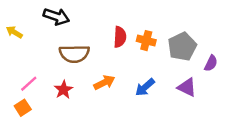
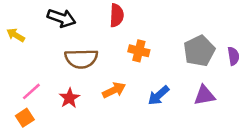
red semicircle: (120, 37) -> (117, 15), moved
orange cross: (146, 41) -> (139, 51), moved
purple semicircle: (211, 63) -> (233, 56), moved, turned -35
purple triangle: (187, 87) -> (205, 95), turned -36

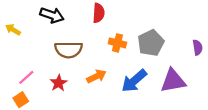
gray pentagon: (199, 51) -> (151, 43), moved
blue arrow: (159, 95) -> (134, 81), size x1.4
purple triangle: (205, 95) -> (173, 81), size x1.4

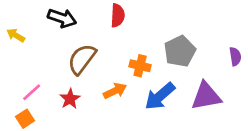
orange cross: (117, 43) -> (140, 66), moved
brown semicircle: (69, 50) -> (82, 59), turned 128

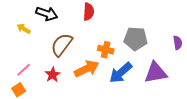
yellow arrow: (16, 35) -> (24, 29), moved
gray pentagon: (180, 51) -> (136, 39), turned 30
orange arrow: (115, 91) -> (87, 69), size x1.4

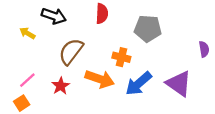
gray pentagon: (136, 39) -> (148, 29), moved
orange arrow: (87, 69) -> (100, 79), turned 45
purple triangle: (156, 73) -> (179, 84), turned 45

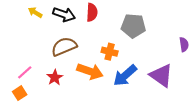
black arrow: (54, 16) -> (64, 14), moved
yellow arrow: (27, 33) -> (35, 12), moved
brown semicircle: (71, 51) -> (64, 47), turned 30

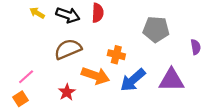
gray pentagon: (133, 26) -> (156, 29), moved
purple triangle: (161, 75) -> (171, 80), turned -35
red star: (55, 78) -> (67, 92), moved

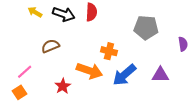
brown semicircle: (68, 49) -> (50, 46), moved, size x0.7
purple triangle: (171, 80) -> (160, 75), size x0.7

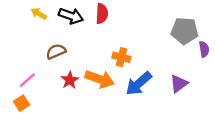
gray pentagon: (146, 28) -> (185, 31), moved
purple triangle: (160, 75) -> (179, 84), turned -36
red star: (63, 86) -> (70, 80), moved

